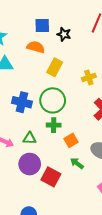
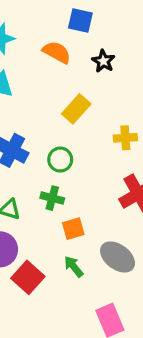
blue square: (42, 26) -> (80, 20), moved
orange semicircle: (36, 47) -> (57, 52), moved
green circle: (53, 100) -> (60, 160), size x0.6

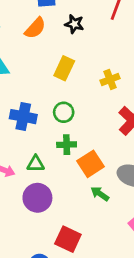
orange semicircle: (57, 52) -> (35, 28), turned 120
orange square: (73, 229) -> (90, 164), size x1.4
red square: (28, 277) -> (68, 239), moved

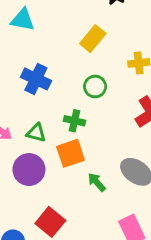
green circle: (64, 112) -> (95, 87), moved
orange square: (90, 164) -> (71, 153), moved

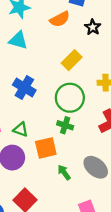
green circle: (95, 87) -> (70, 98), size x1.6
green cross: (75, 121) -> (65, 125), moved

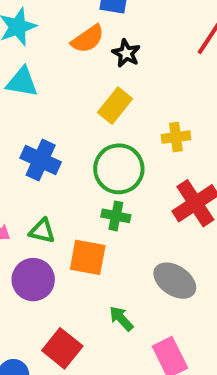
black star: (93, 27) -> (126, 53), moved
orange square: (46, 148) -> (88, 257), turned 30
green arrow: (64, 172) -> (121, 319), moved

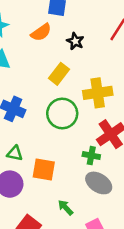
black star: (126, 53) -> (75, 41), moved
yellow cross: (176, 137) -> (98, 93), size x1.6
green cross: (116, 216) -> (91, 156), moved

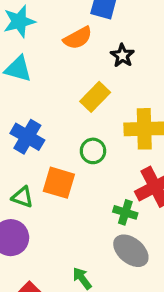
green circle: (62, 113) -> (93, 151), size x0.6
orange square: (44, 169) -> (59, 183), moved

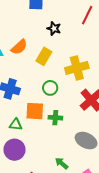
orange semicircle: (78, 38) -> (19, 47), moved
green cross: (125, 212) -> (55, 118), moved

